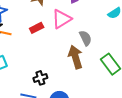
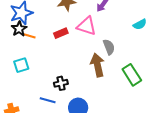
pink triangle: (62, 19) -> (87, 26), turned 45

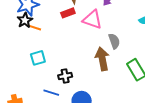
red rectangle: (61, 33) -> (68, 13), moved
cyan square: (21, 65) -> (38, 58), moved

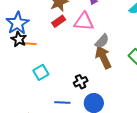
gray semicircle: (114, 41) -> (102, 41), moved, turned 77
black cross: (65, 76) -> (81, 82), moved

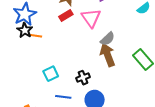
pink triangle: (84, 22) -> (91, 18), turned 45
cyan square: (41, 72) -> (51, 74), moved

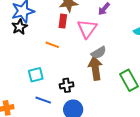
red rectangle: (66, 16) -> (63, 21), turned -64
orange line: (35, 36) -> (52, 45), moved

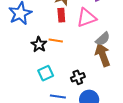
black star: (20, 27) -> (39, 44), moved
pink triangle: (87, 29) -> (87, 18), turned 45

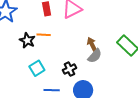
gray semicircle: (103, 39) -> (95, 56), moved
brown arrow: (103, 55) -> (92, 44), size x0.6

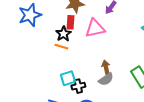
black star: (27, 40) -> (63, 34), moved
cyan square: (37, 68) -> (68, 78), moved

